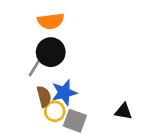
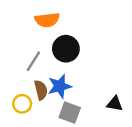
black circle: (51, 52) -> (66, 49), moved
yellow circle: (55, 111) -> (22, 104), moved

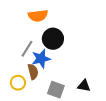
blue star: (60, 86) -> (41, 59), moved
black triangle: (115, 104) -> (84, 86), moved

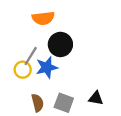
brown semicircle: (33, 72) -> (38, 103), moved
yellow circle: (18, 83) -> (23, 70), moved

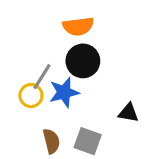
orange semicircle: (43, 18) -> (78, 26), moved
black triangle: (96, 98) -> (128, 113), moved

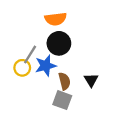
black triangle: (128, 113) -> (91, 80), turned 48
brown semicircle: (51, 141) -> (64, 81), moved

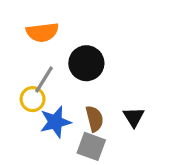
orange semicircle: (56, 19) -> (42, 32), moved
blue star: (46, 66) -> (55, 122), moved

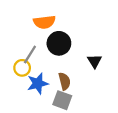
orange semicircle: (42, 32) -> (44, 22), moved
black triangle: (134, 117) -> (95, 61), moved

